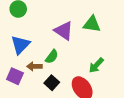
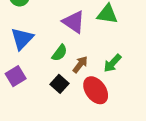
brown arrow: (34, 66) -> (80, 64), moved, turned 128
purple square: (15, 76) -> (16, 76), turned 35

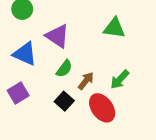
purple triangle: (74, 22) -> (57, 36), moved
blue triangle: (22, 39) -> (25, 54), turned -50

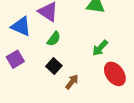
brown arrow: (86, 81) -> (72, 82), moved
red ellipse: (102, 108) -> (115, 74), moved

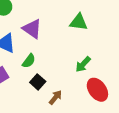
green semicircle: (54, 39) -> (29, 61), moved

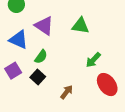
green triangle: (79, 22) -> (80, 26), moved
black square: (38, 82) -> (38, 77), moved

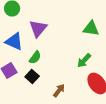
purple triangle: (44, 26) -> (38, 28), turned 36
green triangle: (80, 26) -> (91, 28), moved

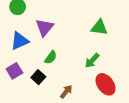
blue triangle: (14, 42) -> (20, 41), turned -48
green semicircle: (35, 58) -> (51, 57), moved

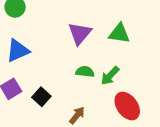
purple triangle: (44, 27) -> (80, 33), moved
green semicircle: (51, 57) -> (85, 72), moved, turned -120

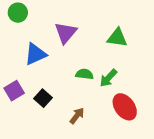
purple triangle: (80, 33) -> (66, 33), moved
blue triangle: (18, 51) -> (35, 54), moved

